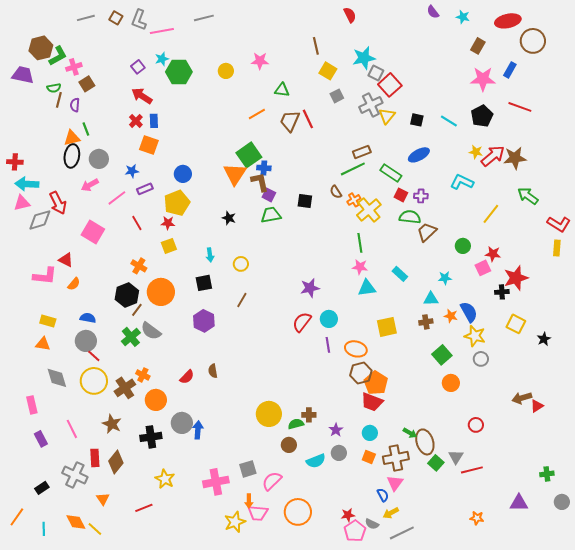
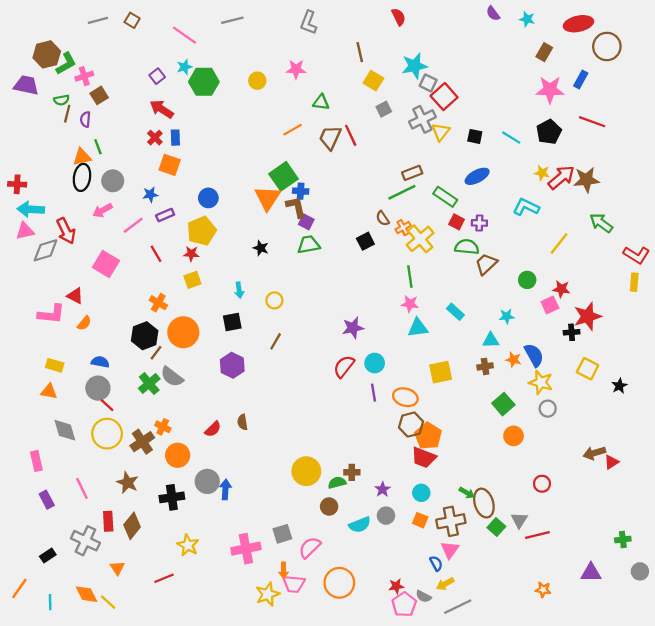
gray L-shape: (139, 20) -> (309, 23), moved
pink line: (162, 31) -> (184, 35), turned 45
black square: (305, 201) -> (365, 241), moved, turned -35

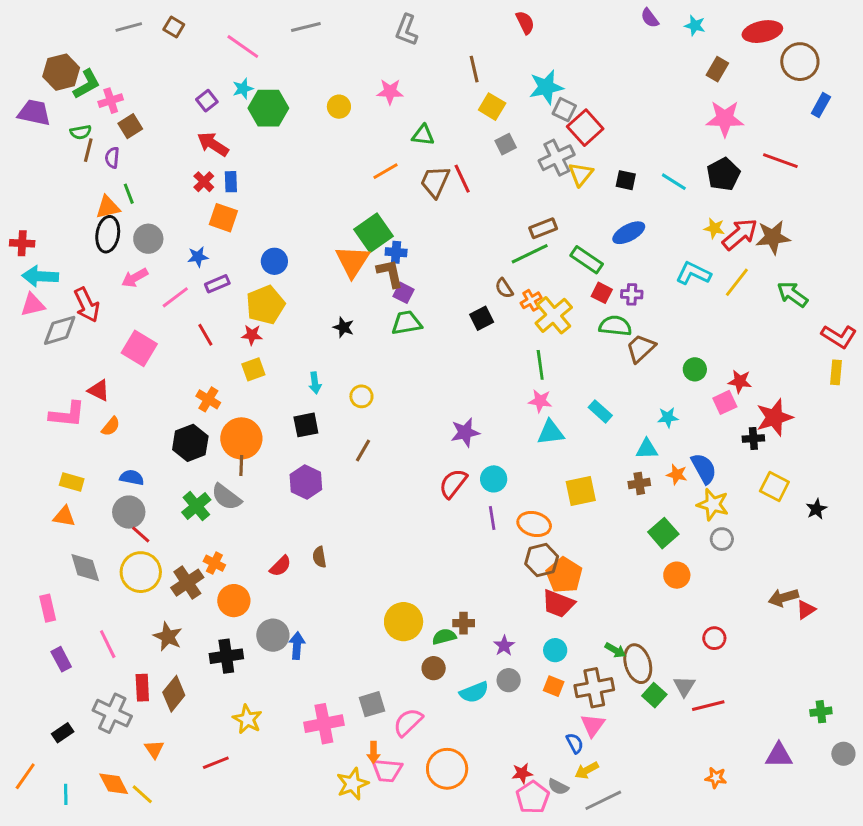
blue rectangle: (581, 80) -> (821, 105), moved
yellow line: (559, 243) -> (737, 282), moved
brown line: (156, 353) -> (241, 465), moved, turned -35

